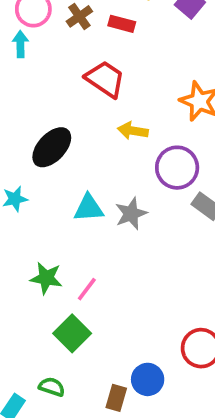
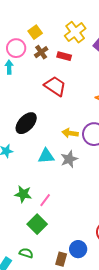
yellow arrow: (133, 131) -> (70, 133), moved

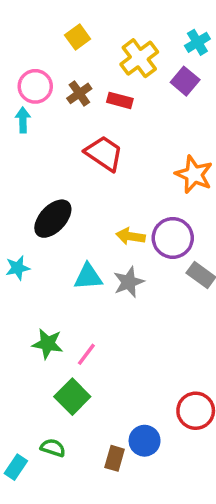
yellow square: (35, 32) -> (78, 37), moved

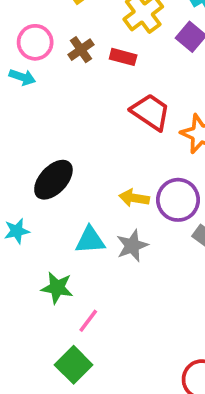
cyan arrow: (23, 120) -> (22, 77), turned 110
red trapezoid: (104, 153) -> (151, 112), moved
green star: (48, 344) -> (57, 288), moved

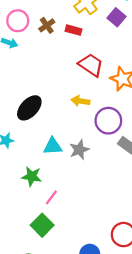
yellow arrow: (134, 198) -> (80, 101), moved

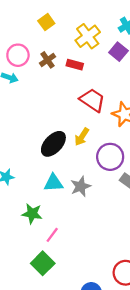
yellow arrow: (80, 101) -> (82, 137), turned -66
black ellipse: (29, 108) -> (53, 144), moved

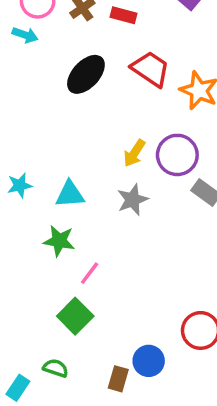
yellow arrow: (82, 137) -> (134, 153), moved
black ellipse: (53, 144) -> (86, 74), moved
cyan triangle: (53, 183) -> (70, 194), moved

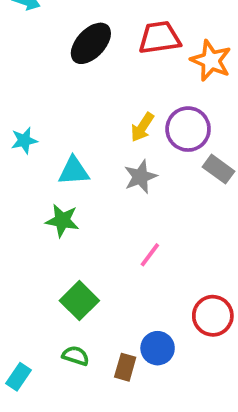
red trapezoid: (150, 69) -> (159, 38), turned -42
cyan star: (20, 185) -> (24, 140), moved
pink line: (90, 273) -> (150, 255), moved
green semicircle: (56, 368) -> (76, 356), moved

